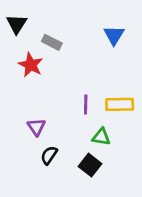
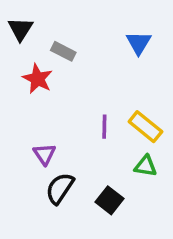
yellow rectangle: (120, 104) -> (145, 127), turned 40
green triangle: (101, 137) -> (145, 166), moved
black semicircle: (49, 155) -> (60, 188), size x1.4

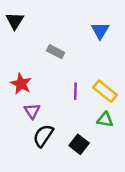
gray rectangle: (63, 51) -> (56, 52), moved
red star: (38, 79) -> (21, 84), moved

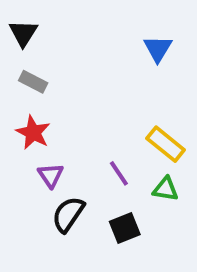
gray rectangle: (56, 52) -> (33, 82), moved
purple line: (75, 91) -> (119, 173), moved, turned -35
black square: (79, 144) -> (125, 228), turned 30

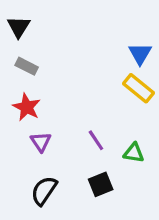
blue triangle: (158, 49) -> (140, 54), moved
yellow rectangle: (166, 144) -> (138, 88), moved
black semicircle: (68, 214) -> (44, 191), moved

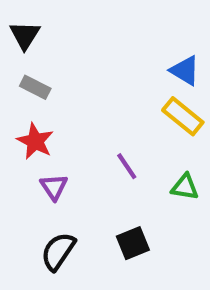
blue triangle: (140, 54) -> (185, 71), turned -30
purple line: (96, 140) -> (127, 166), moved
green triangle: (134, 153) -> (185, 187), moved

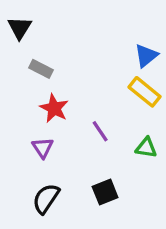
blue triangle: (185, 71) -> (146, 56), turned 50
gray rectangle: (35, 87) -> (41, 69), moved
red star: (35, 141) -> (54, 108), moved

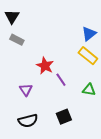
gray rectangle: (41, 69) -> (17, 40), moved
red star: (54, 108) -> (45, 66), moved
black semicircle: (46, 199) -> (28, 121), turned -138

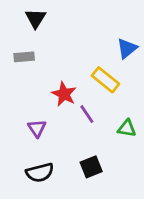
black triangle: (12, 17) -> (36, 18), moved
gray rectangle: (17, 40) -> (24, 57), turned -32
yellow rectangle: (88, 56) -> (105, 80), moved

